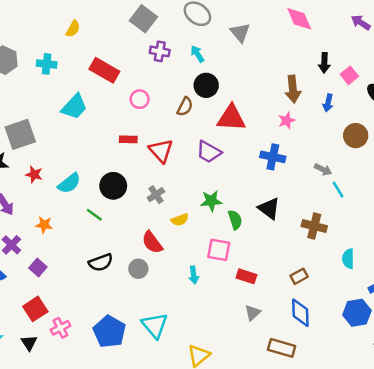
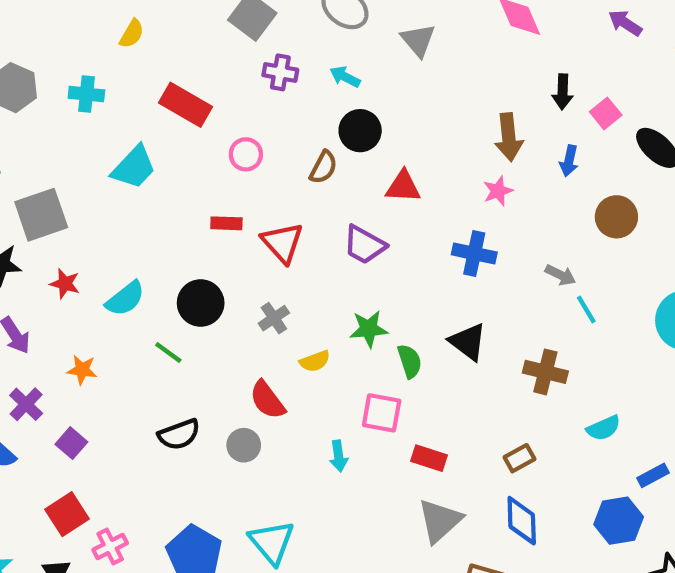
cyan arrow: (197, 54) -> (345, 77), turned -30
red triangle: (231, 118) -> (403, 187), size x0.7
cyan semicircle: (348, 259) -> (604, 428), turned -114
gray triangle: (253, 313) -> (440, 521), size x1.6

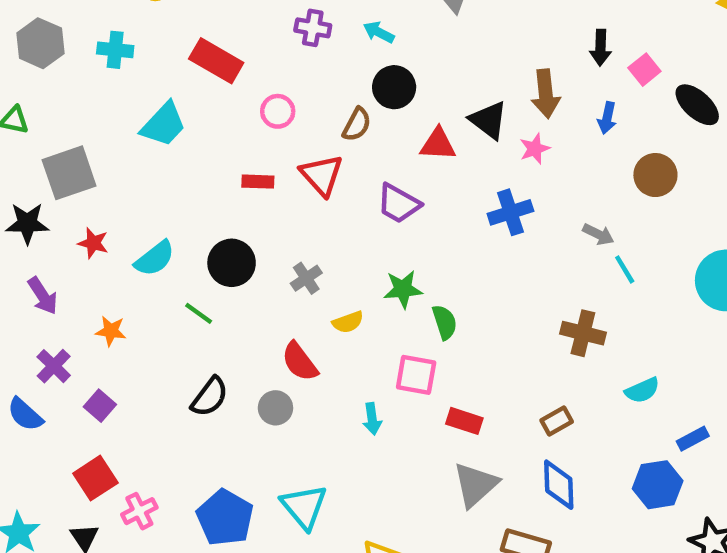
red triangle: (282, 243) -> (322, 175), moved
blue cross: (474, 253) -> (510, 212), turned -30
black triangle: (468, 342) -> (489, 120), moved
black semicircle: (179, 434) -> (210, 397), turned -33

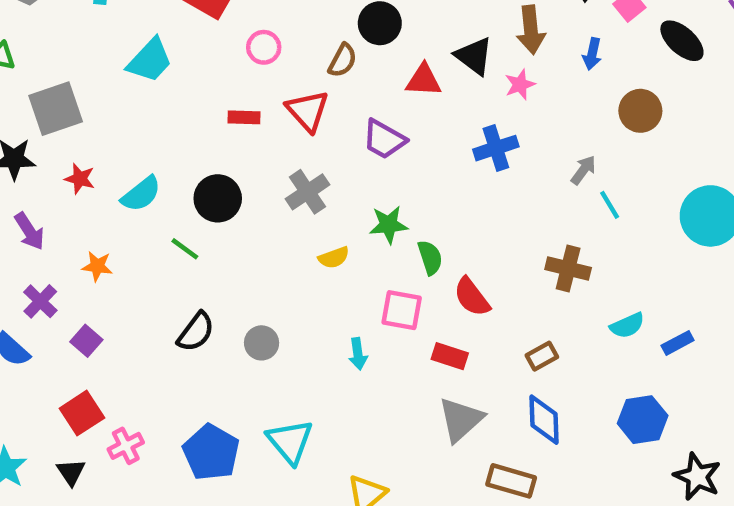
gray arrow: (598, 234) -> (583, 170), turned -80
gray cross: (306, 278) -> (308, 192), moved, size x1.4
red semicircle: (300, 362) -> (472, 297), moved
blue rectangle: (693, 439) -> (678, 343), moved

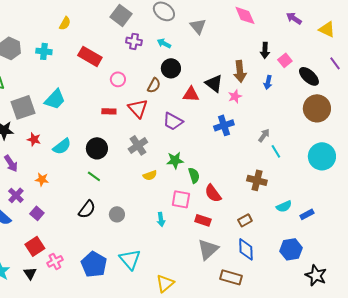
cyan trapezoid: (150, 60) -> (55, 99), moved
brown circle: (640, 111) -> (317, 108), moved, size x1.4
green line: (185, 249) -> (94, 176), moved

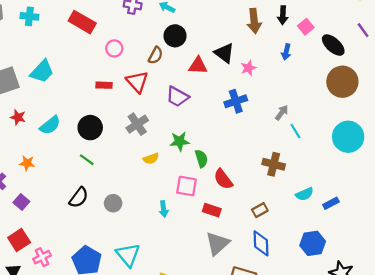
brown arrow: (240, 71) -> (254, 21), moved

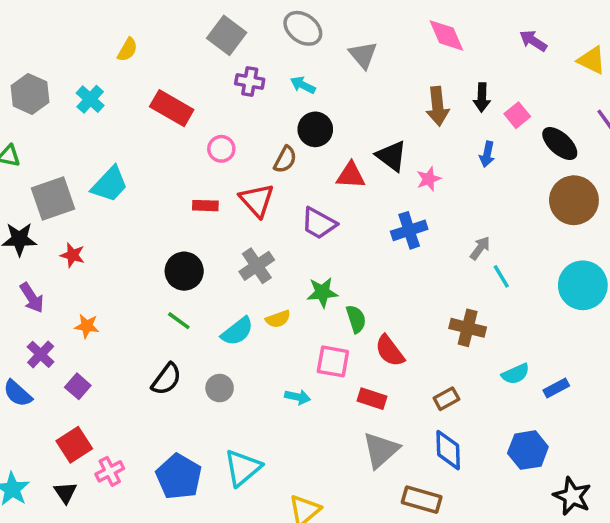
cyan cross: (29, 16) -> (90, 99), turned 36
cyan semicircle: (50, 125) -> (237, 331), moved
cyan arrow: (164, 209) -> (298, 397), turned -70
cyan triangle: (128, 255) -> (243, 468), turned 30

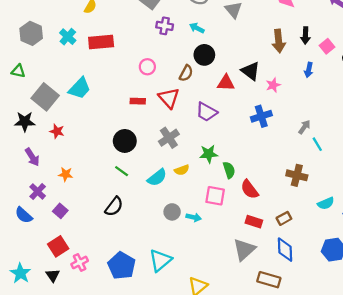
red rectangle: (172, 108) -> (101, 42), moved, turned -35
gray square: (53, 198) -> (45, 97), turned -32
gray circle: (220, 388) -> (172, 212), moved
red rectangle: (372, 399) -> (254, 222), moved

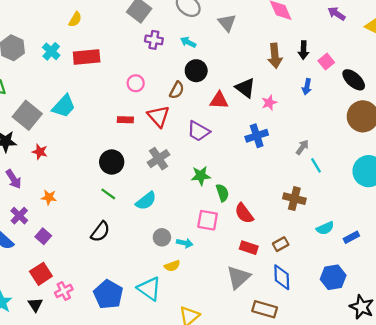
yellow semicircle: (182, 170) -> (172, 266), moved
cyan triangle: (160, 260) -> (149, 289), turned -45

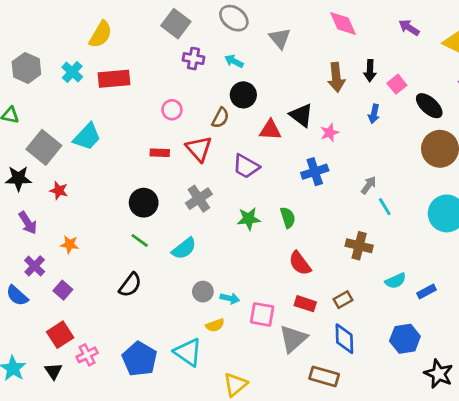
yellow semicircle: (75, 19) -> (101, 34), size x1.5
green semicircle: (222, 193) -> (288, 217), moved
pink square: (208, 220) -> (262, 314), moved

